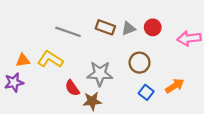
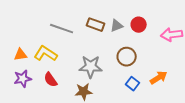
purple star: (14, 82) -> (23, 79), moved
red semicircle: (72, 88) -> (51, 80), moved

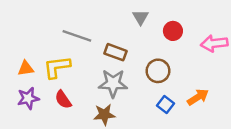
brown rectangle: (96, 25) -> (116, 52), moved
gray triangle: (117, 26) -> (141, 17), moved, turned -40
yellow L-shape: (46, 54) -> (57, 67), turned -40

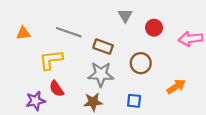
orange triangle: (26, 68) -> (23, 33), moved
purple star: (28, 98) -> (35, 101), moved
blue square: (165, 105) -> (134, 101), moved, turned -32

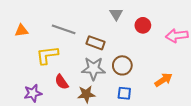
brown circle: (141, 63) -> (122, 65), moved
red semicircle: (57, 89) -> (62, 82), moved

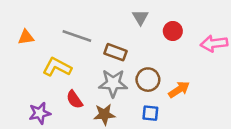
yellow L-shape: (47, 55) -> (57, 67), turned 35
orange arrow: (163, 80) -> (179, 90), moved

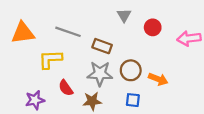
orange triangle: (26, 37) -> (23, 33), size x1.6
yellow L-shape: (57, 67) -> (50, 59), turned -30
orange arrow: (179, 90) -> (158, 79), turned 54

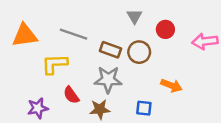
brown circle: (131, 70) -> (139, 52), moved

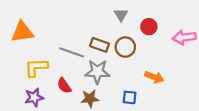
gray line: (74, 34) -> (72, 52), moved
yellow L-shape: (54, 64) -> (36, 67), moved

